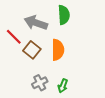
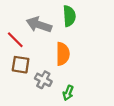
brown square: (32, 50) -> (21, 65), moved, turned -30
gray cross: (40, 83) -> (43, 80), moved, turned -35

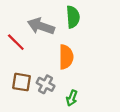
brown square: (21, 65) -> (22, 82), moved

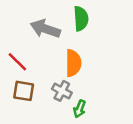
red line: (16, 42) -> (17, 62), moved
gray cross: (46, 84) -> (62, 91), moved

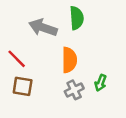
gray cross: (62, 91) -> (74, 90), moved, turned 36
green arrow: (80, 109) -> (101, 83), moved

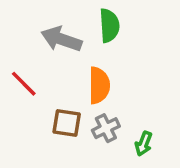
green arrow: (101, 83) -> (144, 144), moved
brown square: (23, 86) -> (67, 123), moved

